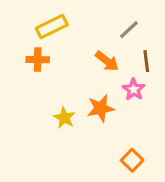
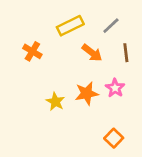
yellow rectangle: (52, 26) -> (70, 26), moved
orange cross: (38, 60) -> (32, 51), turned 30
pink star: (134, 89) -> (115, 88), moved

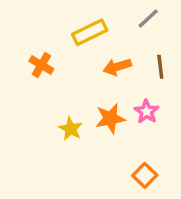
gray line: (111, 26) -> (148, 18), moved
orange arrow: (92, 53) -> (117, 67), turned 125

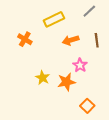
pink star: (146, 112) -> (80, 65), moved
orange star: (110, 118) -> (66, 82), moved

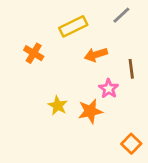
brown line: (97, 40) -> (131, 69), moved
orange square: (87, 106) -> (131, 144), moved

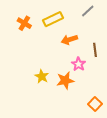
orange cross: (34, 53) -> (24, 23), moved

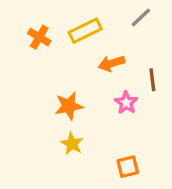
yellow star: (42, 76) -> (72, 144), moved
orange star: (65, 80) -> (69, 106), moved
orange square: (95, 104) -> (128, 167), moved, turned 32

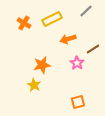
brown line: (152, 80) -> (93, 49), turned 64
yellow star: (72, 144) -> (34, 85), moved

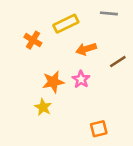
gray line: (86, 11) -> (109, 13), turned 48
orange cross: (24, 23) -> (33, 40), moved
pink star: (77, 63) -> (81, 79), moved

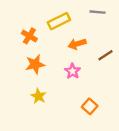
orange star: (53, 82) -> (35, 64), moved
orange square: (99, 129) -> (90, 106), moved, turned -35

